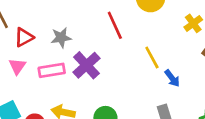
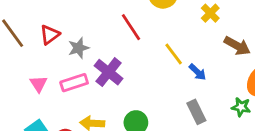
red triangle: (24, 37) -> (50, 35), moved

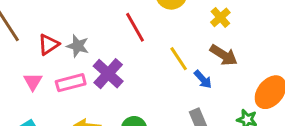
red triangle: (50, 35) -> (49, 44), moved
brown arrow: (237, 46) -> (224, 55), moved
gray star: (79, 48) -> (78, 46), turned 30

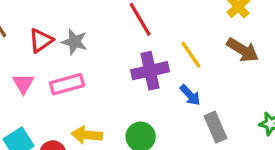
purple cross: (108, 74) -> (150, 71), moved, turned 36
blue arrow: (203, 79) -> (190, 95), moved

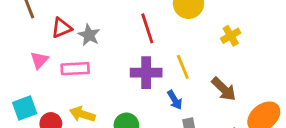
brown arrow: (243, 50) -> (224, 89), moved

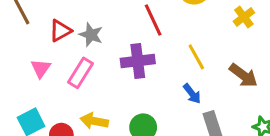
pink rectangle: (75, 69) -> (80, 73), turned -48
purple cross: (146, 73) -> (138, 61), moved

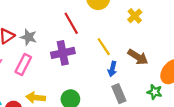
blue arrow: (192, 94) -> (112, 69), moved, turned 56

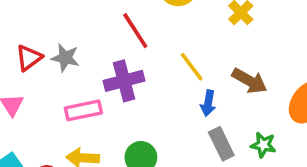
pink rectangle: (23, 65) -> (83, 110), moved, turned 54
green star: (155, 92) -> (263, 145), moved

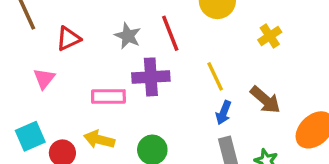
gray star: (65, 58) -> (128, 36), moved

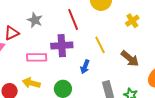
gray star: (128, 36) -> (35, 20), moved
red triangle: (68, 39) -> (12, 33), moved
blue arrow: (223, 113) -> (85, 67), moved

